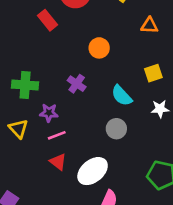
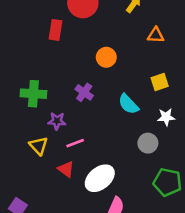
red rectangle: (48, 20) -> (56, 30), turned 48
yellow triangle: (18, 129) -> (39, 146), moved
gray circle: (116, 129) -> (148, 143), moved
pink line: (57, 135) -> (75, 143), moved

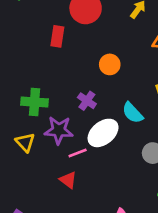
purple star: (57, 121) -> (59, 130), size x1.5
yellow triangle: (39, 146) -> (25, 142), moved
white ellipse: (100, 178) -> (103, 133), moved

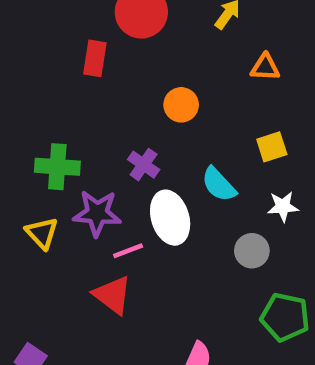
white ellipse: (103, 133) -> (170, 218), turned -68
red triangle: (68, 180) -> (113, 295), size x1.4

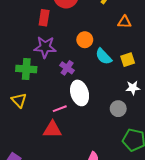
cyan semicircle: (219, 184) -> (104, 56), moved
purple star: (97, 213) -> (45, 47), moved
red triangle: (113, 295) -> (52, 130), turned -36

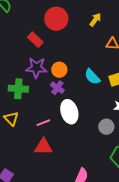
red rectangle: (44, 18) -> (35, 40), turned -56
orange circle: (85, 40) -> (59, 70), moved
pink line: (60, 109) -> (43, 123), moved

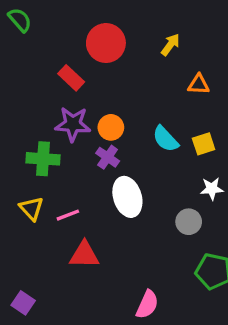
pink line: (43, 123) -> (68, 215), moved

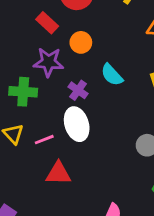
orange circle: (111, 127) -> (81, 42), moved
cyan semicircle: (165, 139) -> (112, 75), moved
white ellipse: (127, 197) -> (77, 124), moved

